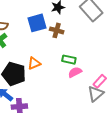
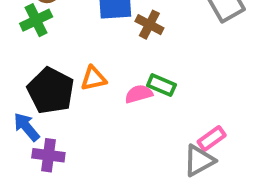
pink semicircle: (75, 72) -> (139, 94), moved

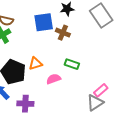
pink semicircle: (139, 94) -> (54, 79), moved
purple cross: (48, 155) -> (25, 104), moved

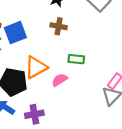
blue square: (44, 22) -> (15, 33), moved
orange triangle: (35, 64) -> (36, 67), size x1.5

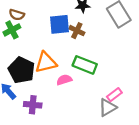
blue square: (15, 33) -> (59, 24), moved
green rectangle: (76, 59) -> (85, 65), size x1.5

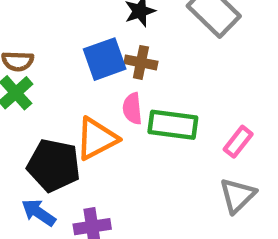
pink semicircle: (64, 80) -> (132, 109), moved, turned -64
pink rectangle: (114, 95) -> (238, 142), moved

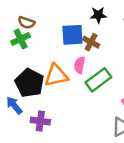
green rectangle: (173, 125) -> (98, 80), turned -60

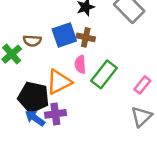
brown semicircle: (26, 23) -> (32, 41), moved
blue arrow: (14, 105) -> (35, 118), moved
purple cross: (40, 121) -> (55, 114), moved

